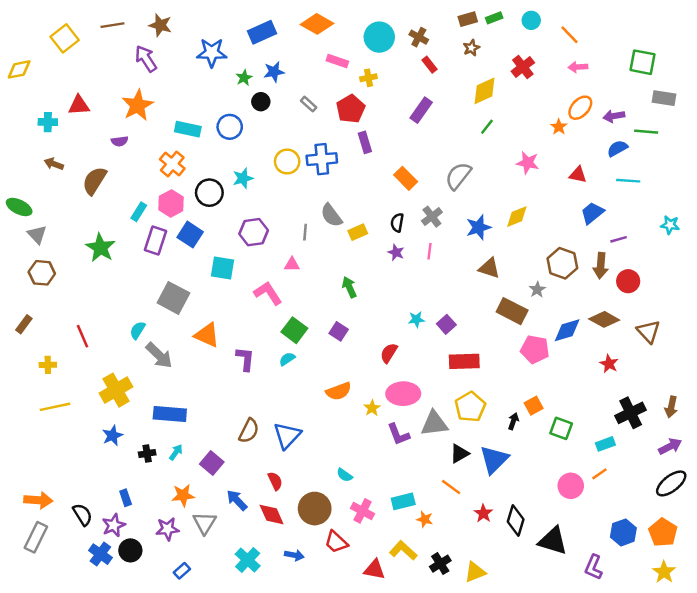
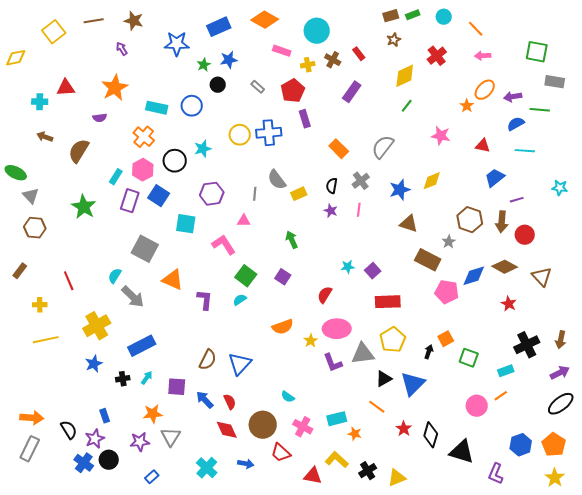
brown cross: (419, 37) -> (333, 60), moved
purple arrow: (146, 59) -> (122, 49), size x0.6
blue rectangle: (170, 414) -> (142, 346), turned -32
purple square: (212, 463) -> (177, 387), turned -36
blue arrow: (237, 500) -> (205, 400), moved

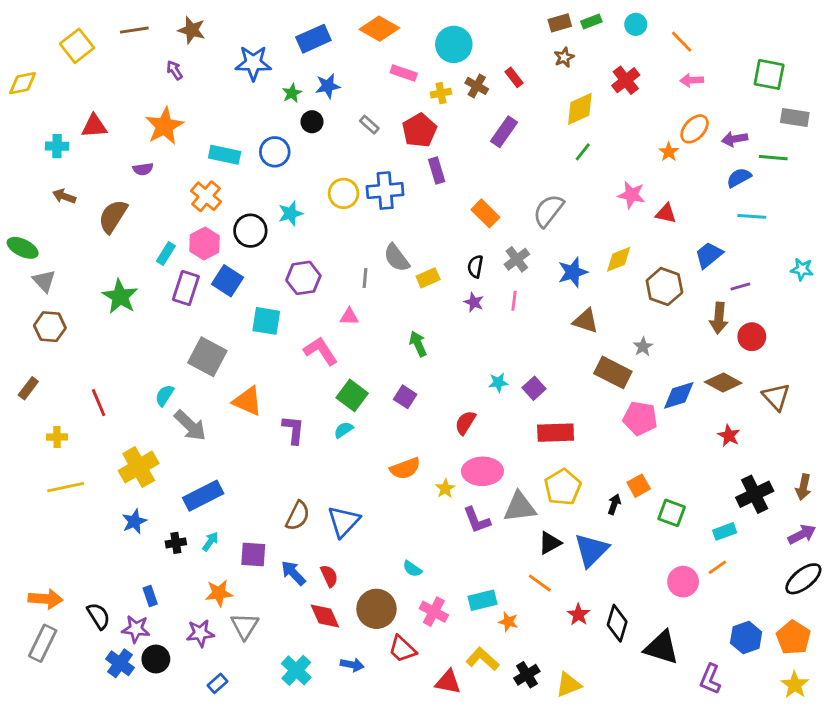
red triangle: (483, 146) -> (666, 213), moved
brown hexagon: (470, 220) -> (664, 287), moved
purple star: (95, 439) -> (136, 629), turned 30

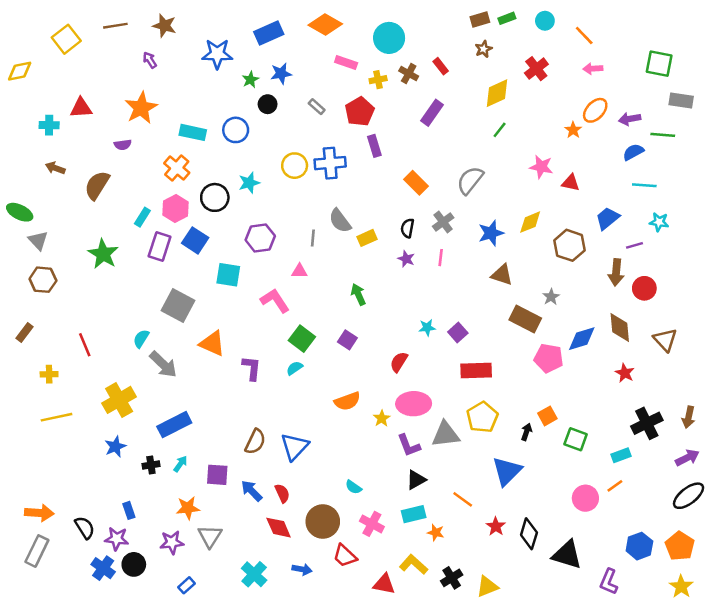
cyan star: (802, 269) -> (659, 222), moved
brown diamond: (723, 383) -> (620, 328), turned 56
black triangle: (550, 543) -> (416, 480), moved

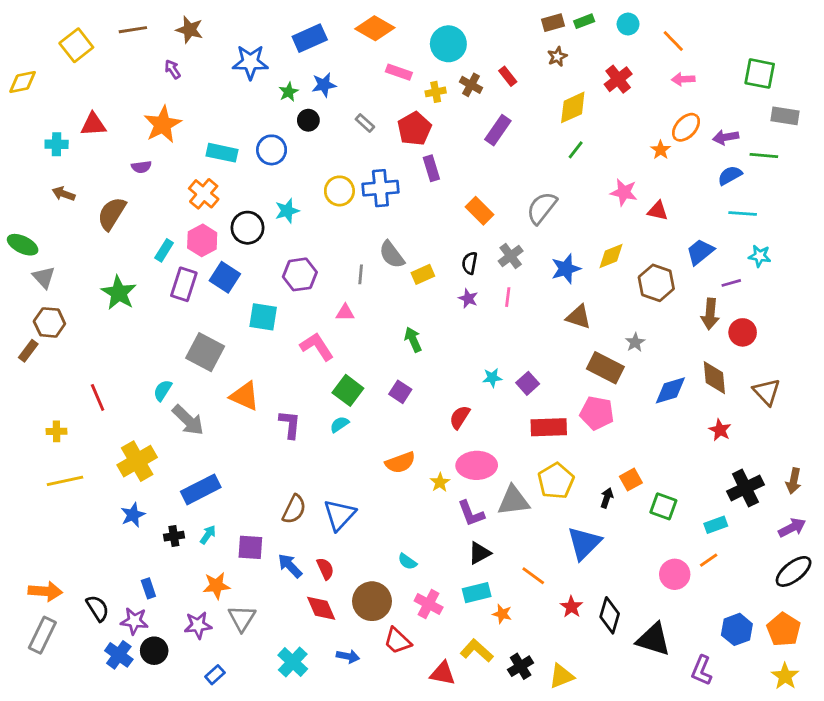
brown rectangle: (25, 332) -> (28, 351), moved
pink pentagon: (549, 358) -> (597, 413), moved

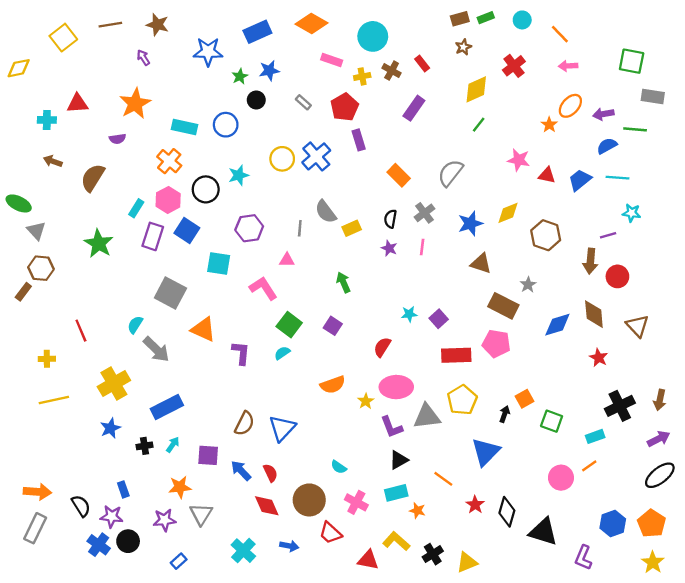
blue cross: (380, 188) -> (316, 156), turned -36
blue trapezoid: (700, 252) -> (580, 180), moved

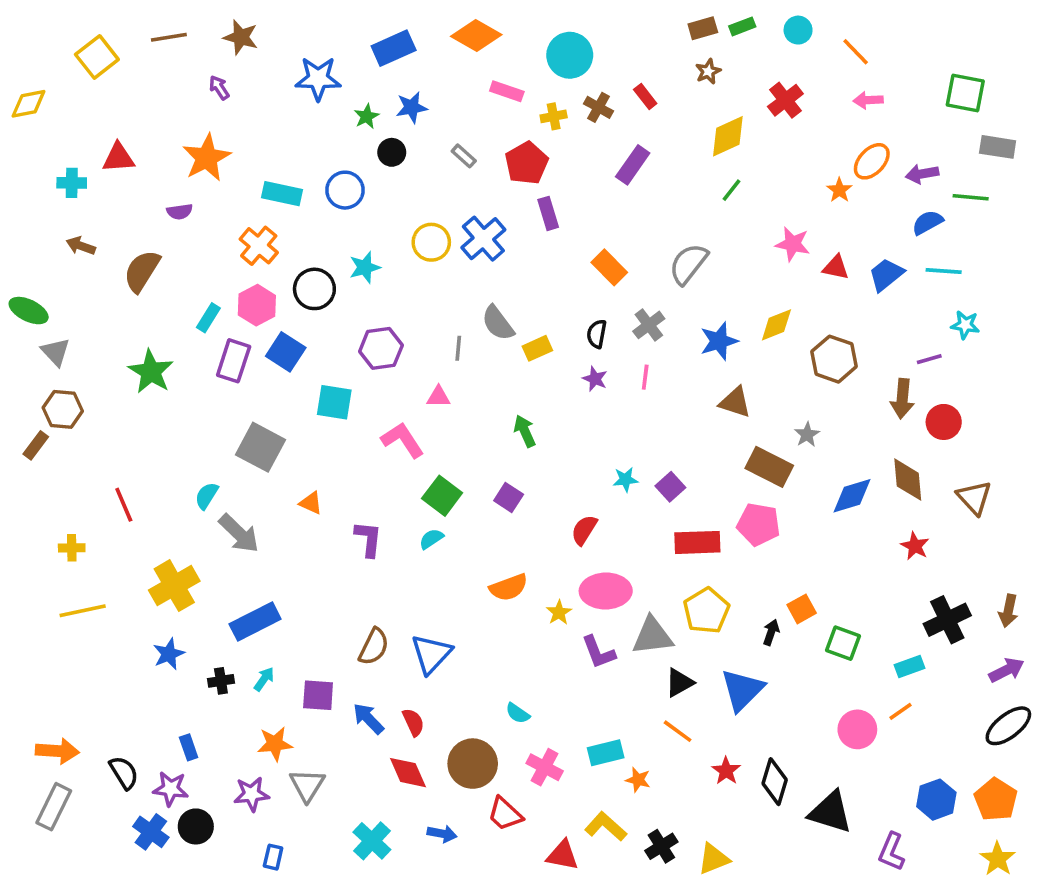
orange triangle: (203, 329) -> (311, 503), size x0.6
black triangle: (399, 460) -> (679, 683), moved
blue rectangle: (179, 561) -> (273, 857), turned -35

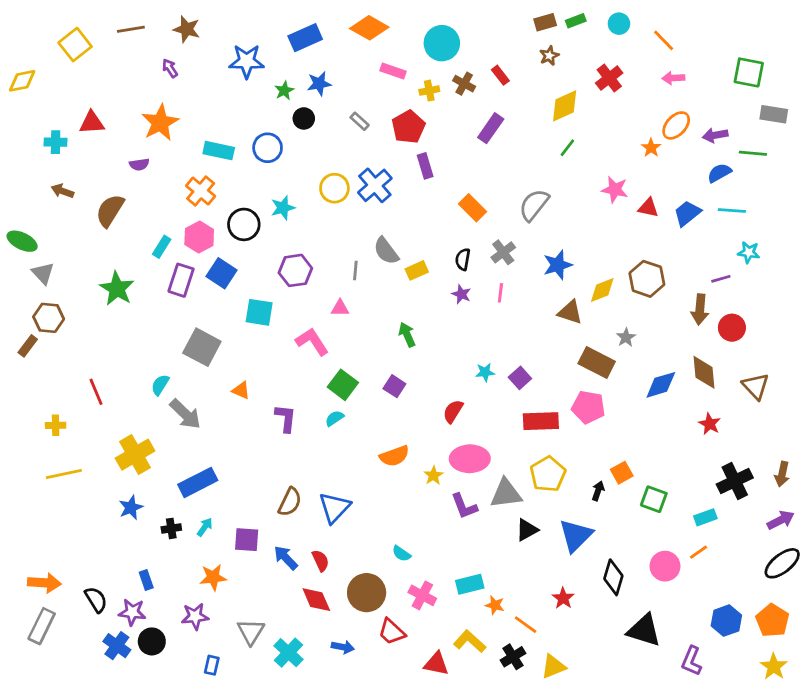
yellow diamond: (776, 325) -> (602, 290), moved
orange line: (678, 731) -> (526, 625), moved
black diamond: (775, 782) -> (613, 577), moved
gray triangle: (307, 785) -> (251, 632), moved

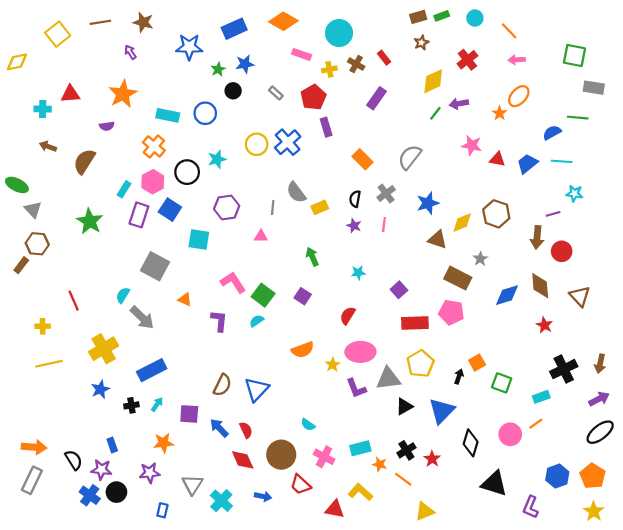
purple arrow: (715, 135) -> (459, 104), moved
pink L-shape: (312, 342) -> (233, 282), moved
cyan star: (485, 372) -> (358, 273), moved
black cross: (513, 657) -> (406, 450), moved

